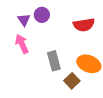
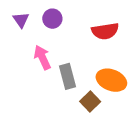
purple triangle: (24, 20) -> (21, 20), moved
pink arrow: (22, 44) -> (42, 58), moved

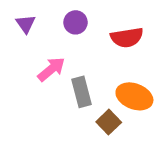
purple circle: (52, 19) -> (76, 22), moved
pink arrow: (42, 58) -> (51, 69), turned 75

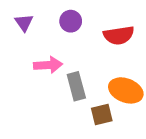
pink arrow: (51, 69) -> (48, 65), turned 36
brown square: (109, 122) -> (102, 115), turned 30

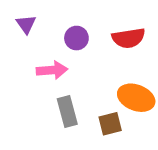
purple circle: (71, 21) -> (76, 38), moved
gray rectangle: (76, 86) -> (67, 111), moved

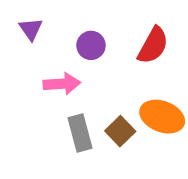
red semicircle: (129, 38) -> (153, 45), turned -52
brown square: (110, 124) -> (120, 131), moved, turned -30

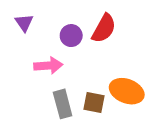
red semicircle: (153, 45) -> (104, 28), moved
brown square: (120, 131) -> (94, 103), turned -35

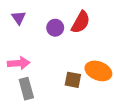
pink arrow: (48, 65) -> (19, 63), moved
gray rectangle: (63, 104) -> (26, 89), moved

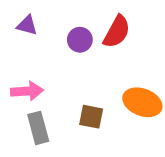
purple triangle: (19, 18) -> (27, 25), turned -40
brown square: (73, 80) -> (91, 117), moved

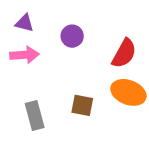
red semicircle: (117, 32) -> (124, 53), moved
pink arrow: (27, 91) -> (24, 55), moved

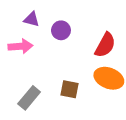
purple triangle: (24, 23) -> (32, 19), moved
gray rectangle: (35, 116) -> (29, 98), turned 55

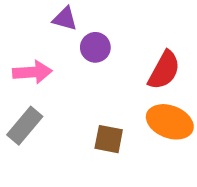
purple triangle: (32, 19) -> (65, 19), moved
gray rectangle: (29, 98) -> (25, 126), moved

